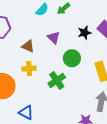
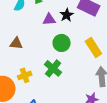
purple triangle: (54, 38) -> (49, 20), moved, turned -32
yellow cross: (29, 69) -> (25, 75), moved

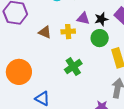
green circle: (62, 43) -> (100, 38), moved
yellow cross: (25, 75) -> (68, 32), moved

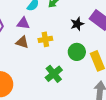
purple triangle: (83, 19) -> (23, 23), moved
green circle: (100, 38) -> (77, 52), moved

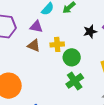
green circle: (77, 52) -> (72, 57), moved
green cross: (54, 74) -> (75, 81), moved

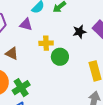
brown triangle: (34, 45) -> (12, 54), moved
green cross: (75, 81) -> (21, 88), moved

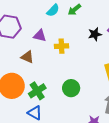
purple triangle: (26, 24) -> (40, 36), moved
green circle: (60, 57) -> (71, 88), moved

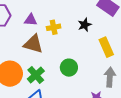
black star: (95, 34) -> (85, 25), moved
brown triangle: (27, 57) -> (33, 44), moved, size x1.5

